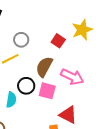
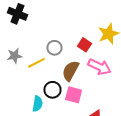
gray circle: (21, 40) -> (54, 48), moved
pink arrow: (72, 77) -> (100, 67), moved

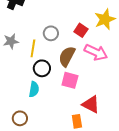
yellow line: (36, 63) -> (33, 48), turned -54
black circle: (52, 90) -> (42, 68), moved

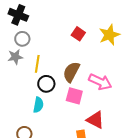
red square: (81, 30) -> (78, 34), moved
gray circle: (51, 33) -> (22, 39), moved
pink arrow: (96, 52) -> (100, 82), moved

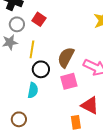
red square: (78, 34) -> (39, 19), moved
pink square: (74, 96) -> (69, 81), turned -30

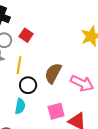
pink square: (69, 81) -> (56, 111), moved

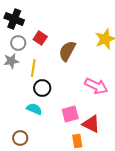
brown semicircle: (53, 73) -> (67, 51), moved
cyan semicircle: (20, 106) -> (34, 109), turned -77

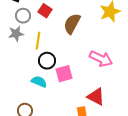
pink square: (70, 114) -> (64, 74), moved

